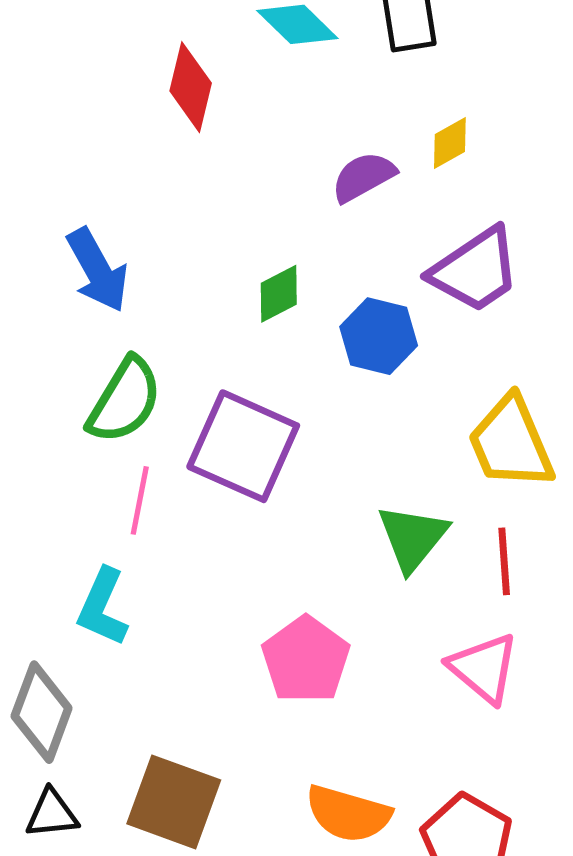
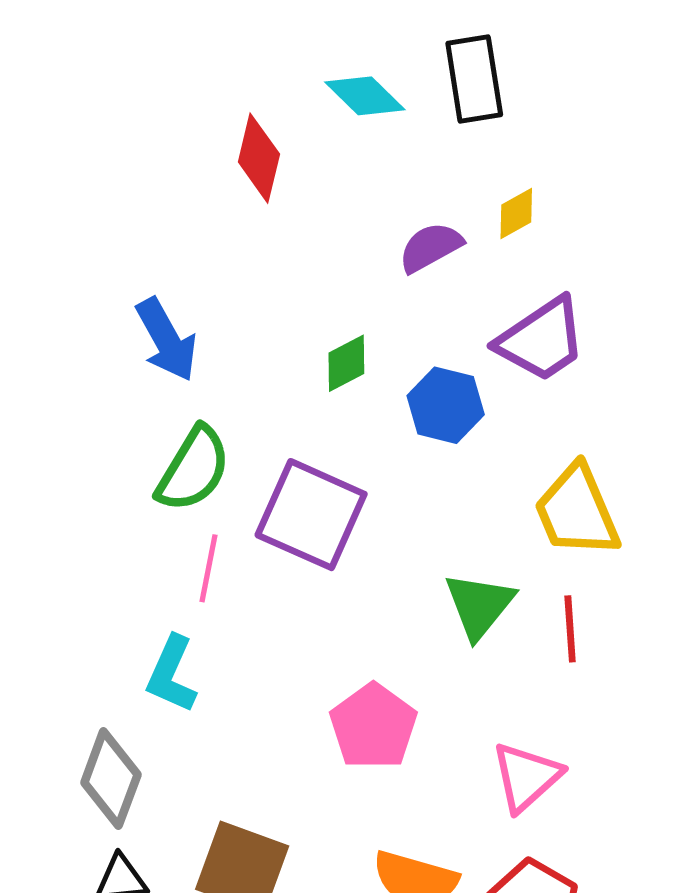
pink triangle: (484, 668) -> (526, 777), moved, turned 38

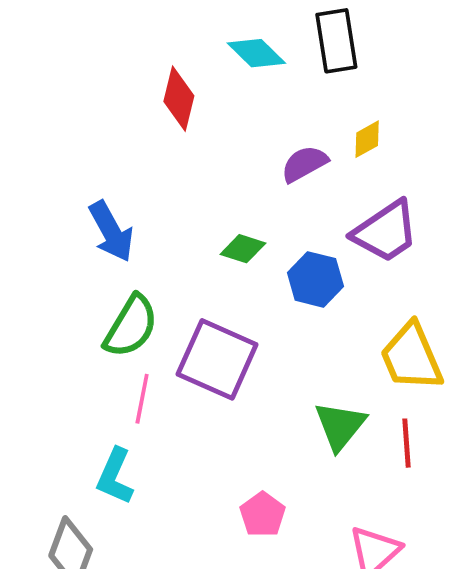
green diamond: (346, 363) -> (243, 249), turned 45
pink pentagon: (373, 726) -> (263, 514), size x0.7

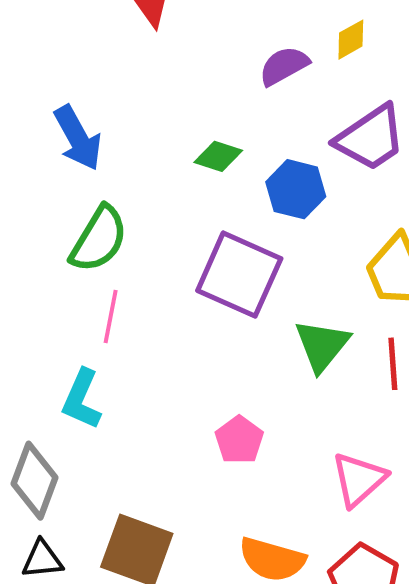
purple square: (217, 359) -> (239, 275), moved

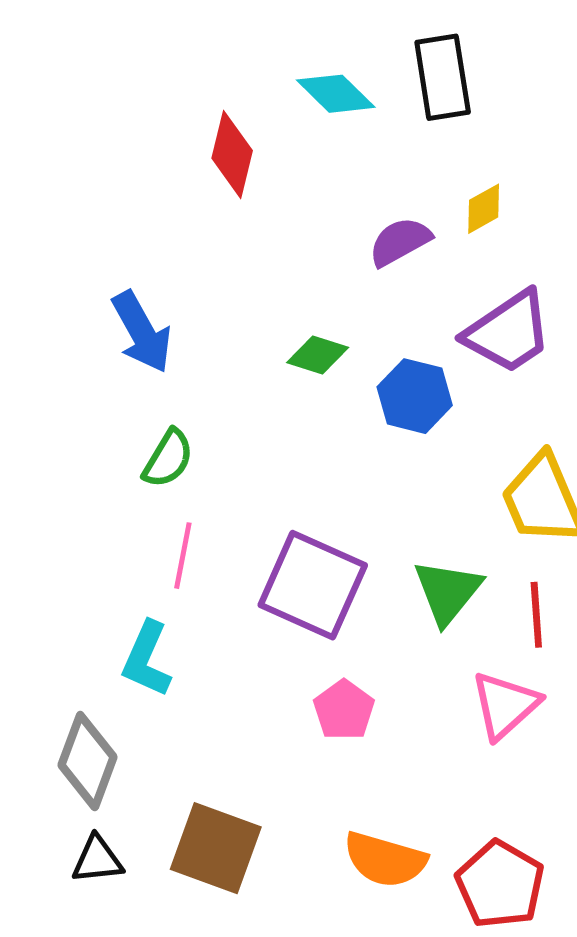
green semicircle: (99, 239) -> (168, 459), size x0.7
purple square: (239, 275) -> (313, 585), moved
pink triangle: (359, 479) -> (505, 705), moved

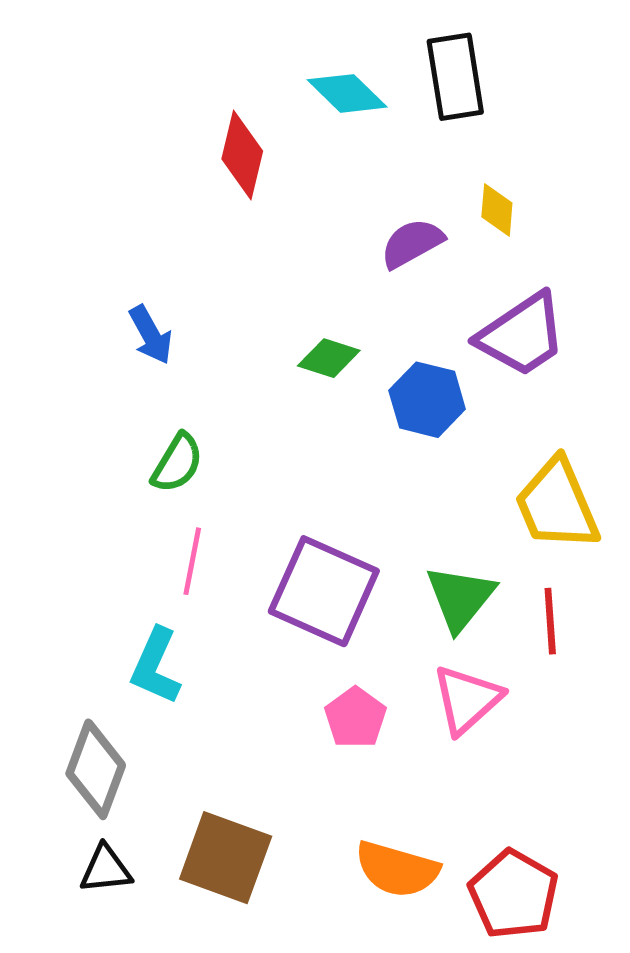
yellow diamond: (484, 209) -> (497, 210), turned -56
blue arrow: (142, 332) -> (151, 335), size x0.7
pink triangle: (505, 705) -> (467, 699), moved

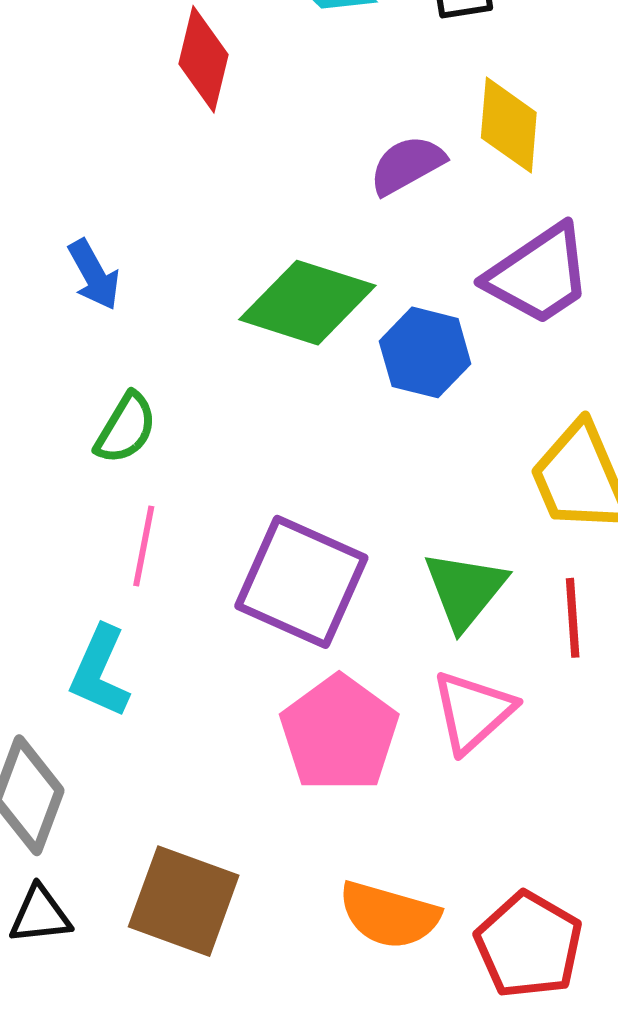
yellow diamond: (497, 210) -> (509, 125), size x1.5
green diamond: (329, 358) -> (307, 303), size x1.8
pink pentagon: (355, 718) -> (339, 733), size x1.6

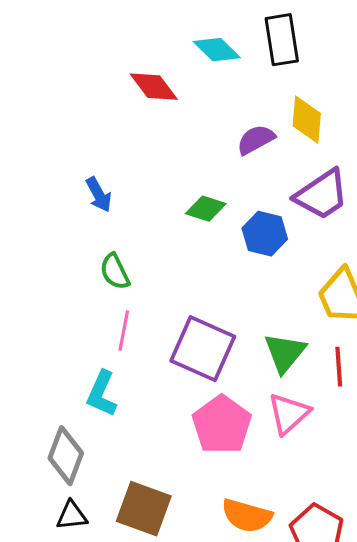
red diamond: (204, 59) -> (154, 87), turned -51
green diamond: (307, 303) -> (206, 209), size x0.6
green semicircle: (126, 428) -> (115, 272), turned 123

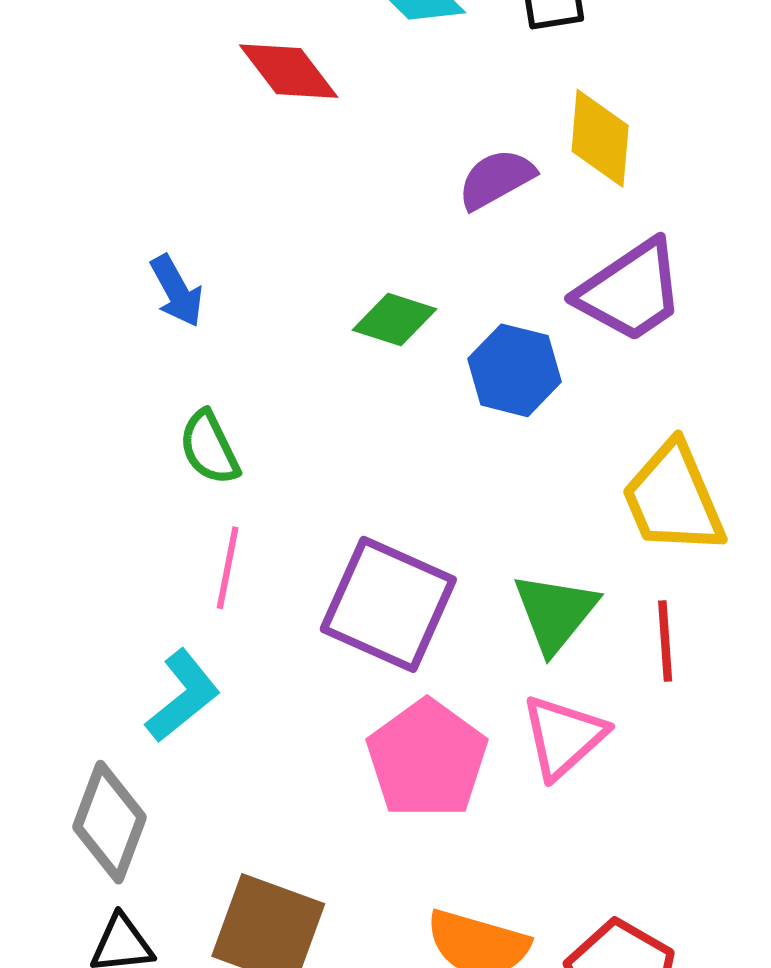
cyan L-shape: (102, 394) -> (183, 696), turned -153

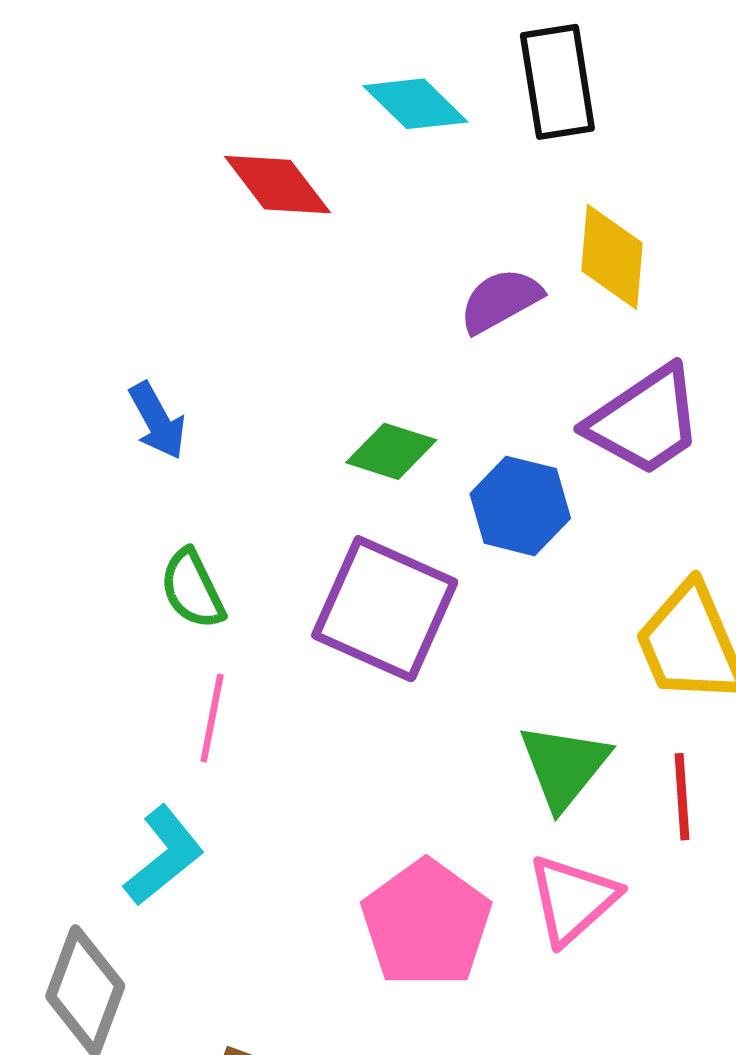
purple square: (388, 604) -> (385, 609), moved

